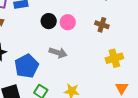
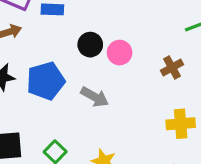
brown cross: (102, 25) -> (172, 68), turned 32
blue pentagon: (27, 66) -> (46, 81), moved

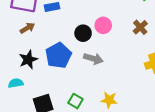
black circle: (90, 45) -> (83, 33), moved

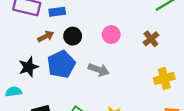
brown arrow: (27, 28) -> (46, 36), moved
black circle: (83, 33) -> (73, 36), moved

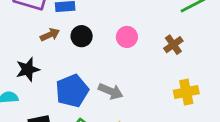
blue pentagon: (61, 64) -> (72, 91), moved
gray arrow: (99, 70) -> (111, 91), moved

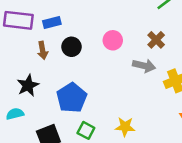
brown arrow: (50, 35) -> (43, 50), turned 114
gray arrow: (111, 91) -> (144, 66), moved

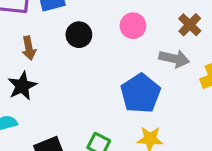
brown arrow: (43, 50) -> (29, 48), moved
blue pentagon: (72, 98) -> (140, 93), moved

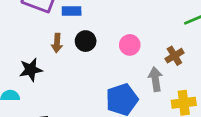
brown arrow: (29, 48) -> (57, 43), moved
gray arrow: (174, 59) -> (155, 79), turned -125

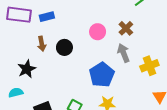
black circle: (86, 41) -> (64, 47), moved
brown cross: (174, 56) -> (126, 28), moved

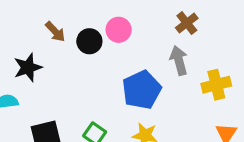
pink circle: (98, 32) -> (119, 30), moved
brown arrow: (42, 44) -> (55, 32), turned -40

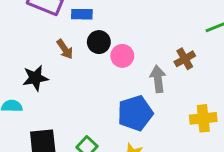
black circle: (89, 41) -> (99, 42), moved
gray arrow: (179, 60) -> (158, 79), moved

